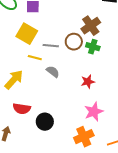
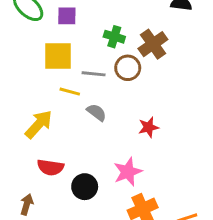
yellow square: (27, 34) -> (58, 56), turned -30
green cross: (93, 47) -> (114, 37), moved
pink star: (94, 112) -> (128, 172), moved

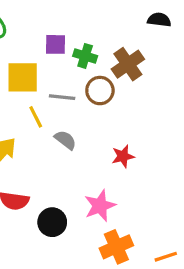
purple square: (67, 16) -> (55, 44), moved
yellow line: (70, 92) -> (36, 117), turned 48

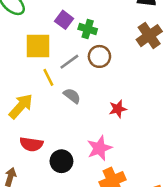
purple square: (55, 44) -> (64, 20), turned 36
brown cross: (128, 64) -> (149, 36), moved
gray line: (62, 97) -> (69, 62), turned -42

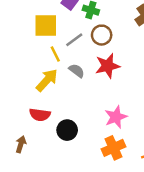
yellow arrow: (21, 106) -> (47, 80), moved
red star: (118, 109) -> (108, 66), moved, size x1.5
pink star: (99, 148) -> (116, 117), moved

